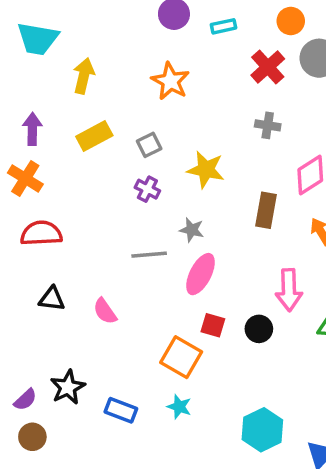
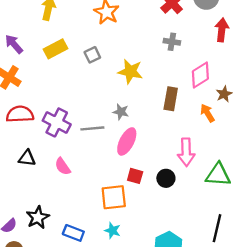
purple arrow: (32, 129) -> (14, 44), turned -42
purple cross: (147, 189) -> (57, 122), moved, size x1.6
orange square: (181, 357) -> (114, 197), turned -36

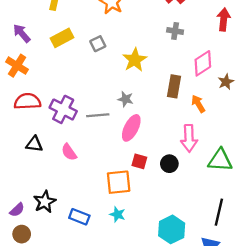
yellow star: (130, 71) -> (135, 60), turned 30
orange arrow: (207, 113) -> (198, 104), moved

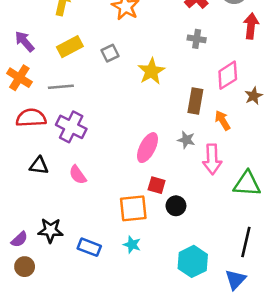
gray star: (125, 99) -> (186, 140), moved
gray line: (98, 115) -> (61, 87), moved
black circle: (169, 164) -> (176, 206), moved
black star: (45, 202) -> (50, 230), turned 30

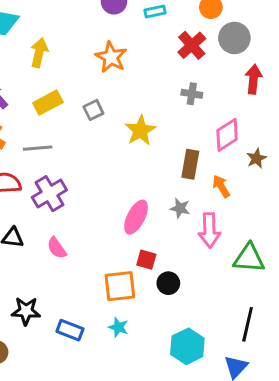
purple cross: (71, 127) -> (49, 194), turned 32

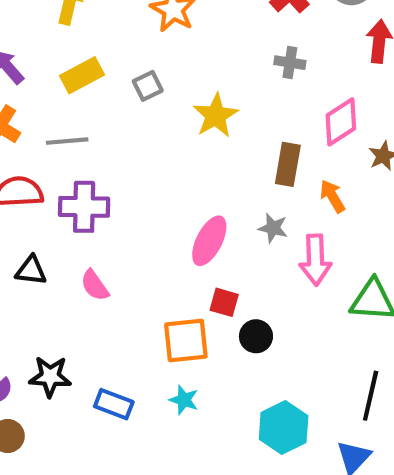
purple cross: (49, 194) -> (84, 207), turned 32

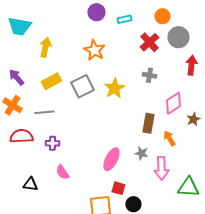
gray square: (148, 86) -> (82, 86), size x1.6
yellow star: (216, 116) -> (114, 88), moved
purple cross: (84, 207) -> (52, 143), size x0.6
black triangle: (31, 270) -> (30, 184), moved
pink semicircle: (95, 285) -> (62, 172), moved

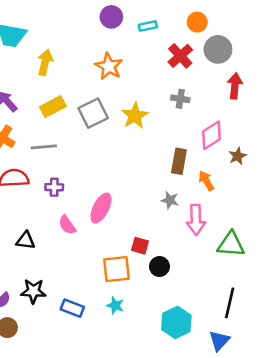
pink ellipse: (111, 159) -> (101, 208), moved

